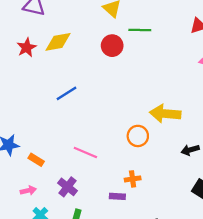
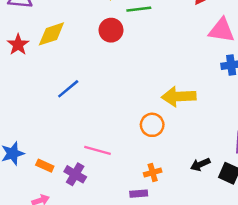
black arrow: (190, 150) -> (200, 164), moved
purple cross: (68, 187) -> (75, 174), moved

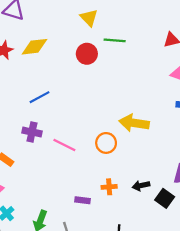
pink line: (97, 150) -> (64, 145), moved
orange cross: (153, 172) -> (109, 187), moved
purple cross: (75, 174) -> (32, 132), moved, turned -30

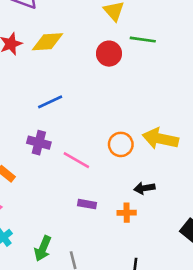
orange circle: (106, 143) -> (121, 144), moved
black arrow: (141, 186) -> (144, 188), moved
purple rectangle: (82, 200) -> (87, 204), moved

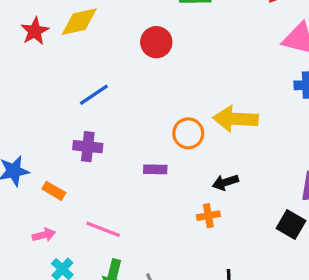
red circle: (109, 54) -> (156, 42), moved
pink line: (76, 160) -> (103, 229), moved
purple rectangle: (87, 204) -> (155, 169), moved

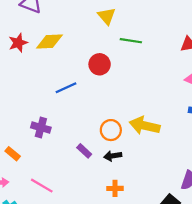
blue line: (94, 95) -> (66, 88), moved
purple rectangle: (155, 169) -> (84, 151), turned 32
black arrow: (225, 182) -> (113, 156), moved

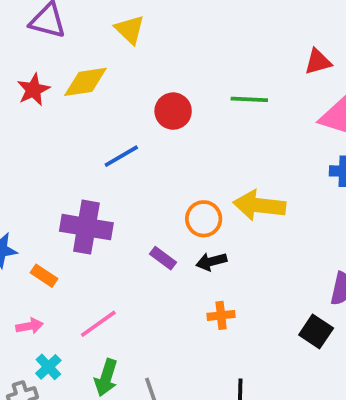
yellow triangle: (107, 16) -> (130, 29), moved
green line: (131, 41) -> (249, 99), moved
purple cross: (41, 128) -> (86, 227), size x1.5
pink line: (42, 186) -> (98, 324), turned -60

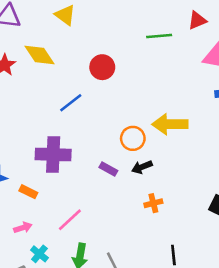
yellow diamond: (85, 82) -> (39, 55), turned 72
green line: (249, 99) -> (159, 36), moved

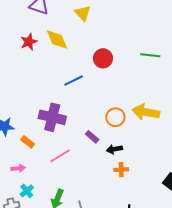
green line: (159, 36) -> (150, 55), moved
black arrow: (142, 167) -> (114, 149), moved
pink line: (70, 220) -> (60, 156), moved

